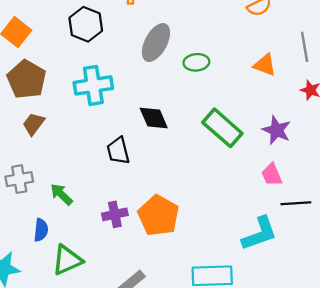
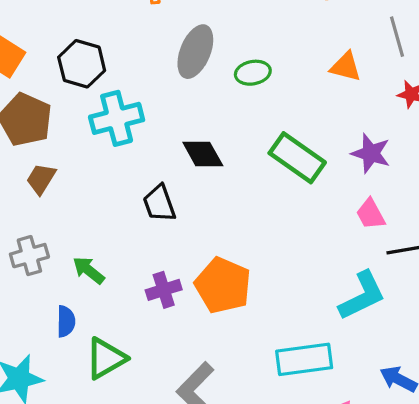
black hexagon: (86, 24) -> (82, 64), moved

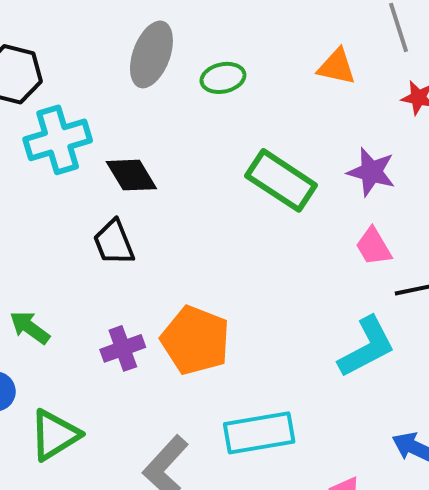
black diamond: (203, 154) -> (131, 175), moved
cyan rectangle: (304, 359) -> (259, 433), moved

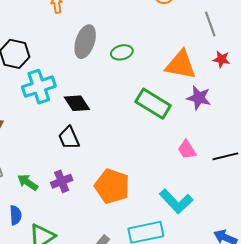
orange triangle: (337, 67) -> (181, 65), moved, size x1.6
pink trapezoid: (374, 247) -> (187, 150), moved
cyan L-shape: (367, 347) -> (176, 201), moved, turned 76
purple cross: (123, 348) -> (62, 181), moved

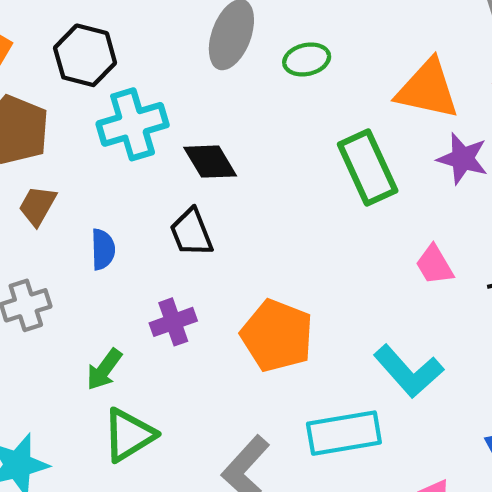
green rectangle: (153, 104) -> (368, 167), turned 32
green arrow: (28, 182) -> (104, 369), moved, turned -90
blue semicircle: (16, 215) -> (103, 249), moved

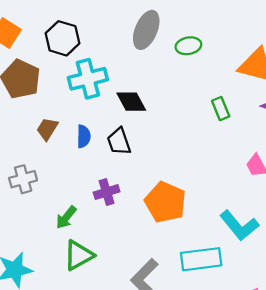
green rectangle: (368, 167) -> (221, 109), size x0.6
brown trapezoid: (38, 206) -> (47, 129), moved
blue semicircle: (103, 249) -> (84, 136), moved

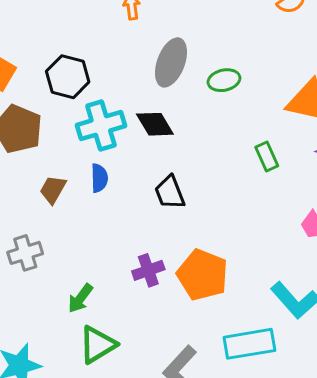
black diamond: (131, 102) -> (155, 124), moved
blue semicircle: (84, 136) -> (99, 178), moved
black trapezoid: (119, 142) -> (170, 192), moved
purple cross: (107, 192) -> (148, 270), moved

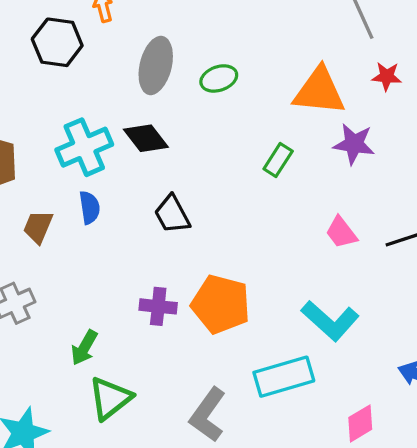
black hexagon: (68, 77) -> (57, 42), moved
green rectangle: (267, 156) -> (278, 160), turned 64
purple cross: (148, 270) -> (158, 306), turned 32

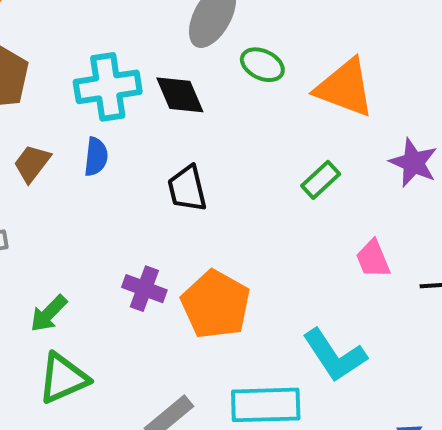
green ellipse: (219, 78) -> (262, 65), moved, turned 30
orange triangle: (319, 91) -> (345, 88), moved
green rectangle: (278, 160) -> (321, 180), moved

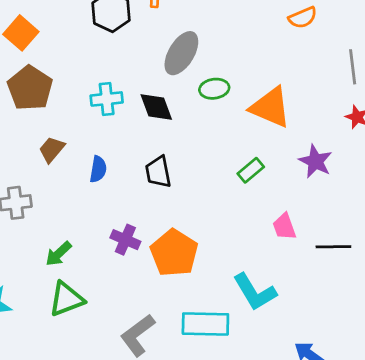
green ellipse: (262, 65) -> (214, 89), turned -36
cyan cross: (108, 87) -> (107, 99), size x0.7
blue semicircle: (96, 157) -> (98, 169), moved

